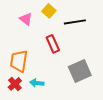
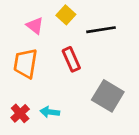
orange trapezoid: (19, 61) -> (25, 63), moved
gray square: (80, 71) -> (108, 96), turned -35

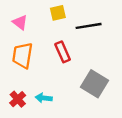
yellow square: (66, 15) -> (58, 13), turned 35
pink triangle: (35, 26) -> (20, 22), moved

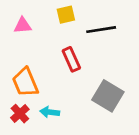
pink triangle: (20, 22) -> (23, 25), turned -42
orange trapezoid: (22, 55) -> (25, 82), moved, turned -32

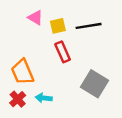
yellow square: (66, 15) -> (58, 26), moved
pink triangle: (23, 25) -> (35, 18), moved, turned 35

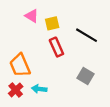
black line: (89, 26) -> (87, 35), moved, turned 40
gray square: (94, 84) -> (85, 76), size x0.7

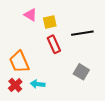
black line: (87, 35) -> (82, 33), turned -40

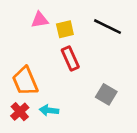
pink triangle: (30, 15) -> (40, 20), turned -40
black line: (82, 33) -> (108, 27), moved, turned 35

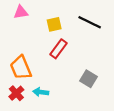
pink triangle: (40, 20) -> (21, 12), moved
red rectangle: (70, 58) -> (58, 49), turned 60

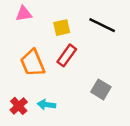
orange trapezoid: (21, 68) -> (33, 63), moved

